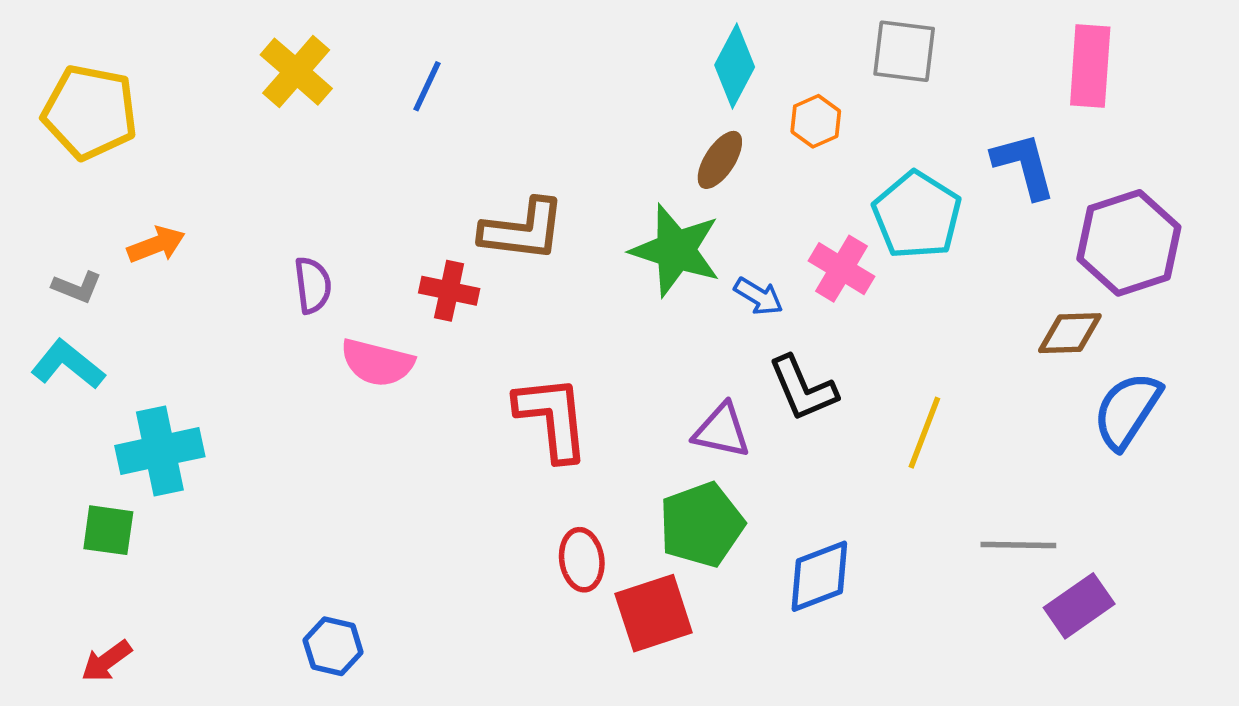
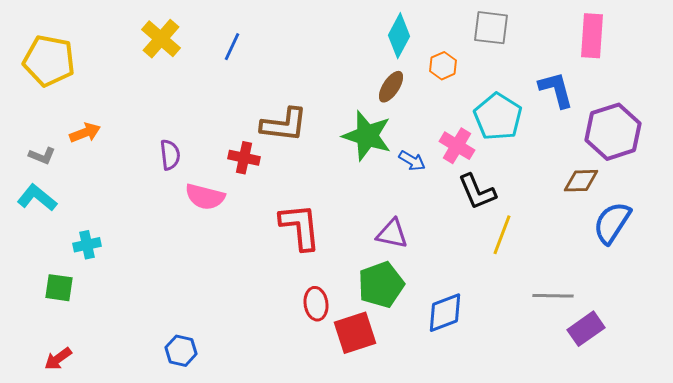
black L-shape: (803, 388) -> (477, 192), moved
cyan cross: (160, 451) -> (87, 245), size x0.6

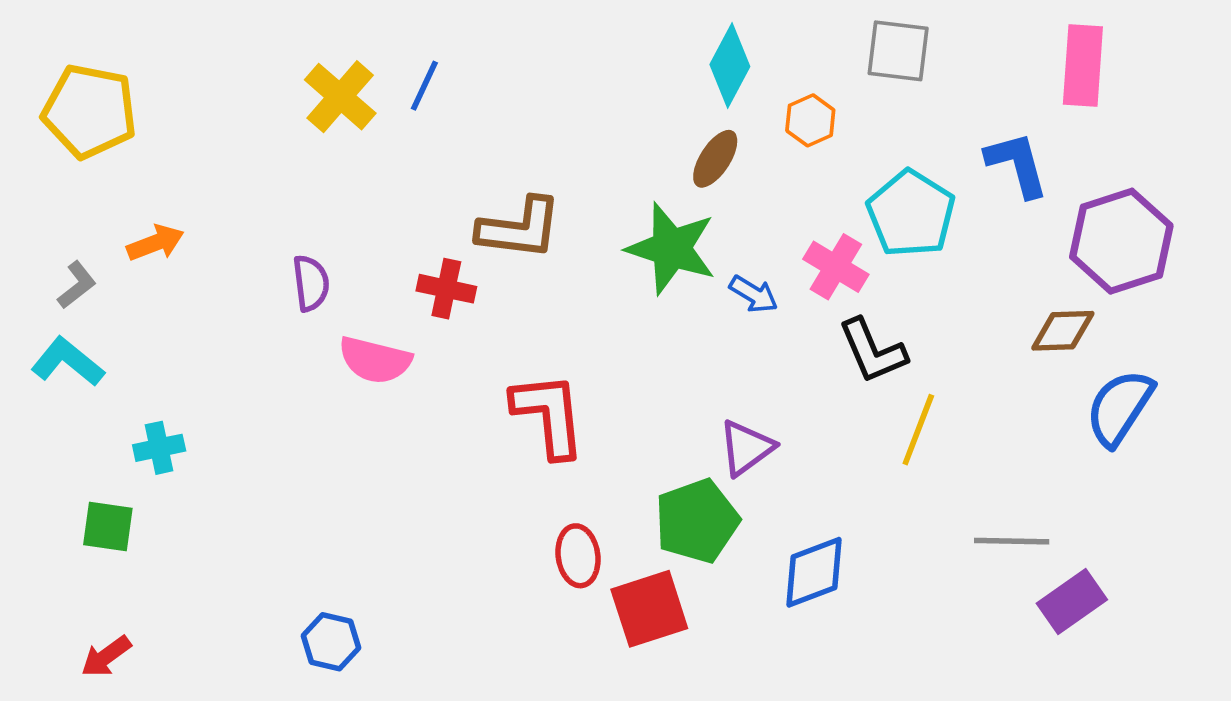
yellow cross: (161, 39) -> (340, 97), moved
gray L-shape: (42, 156) -> (77, 285), turned -60
purple triangle: (392, 234) -> (746, 448), moved, turned -48

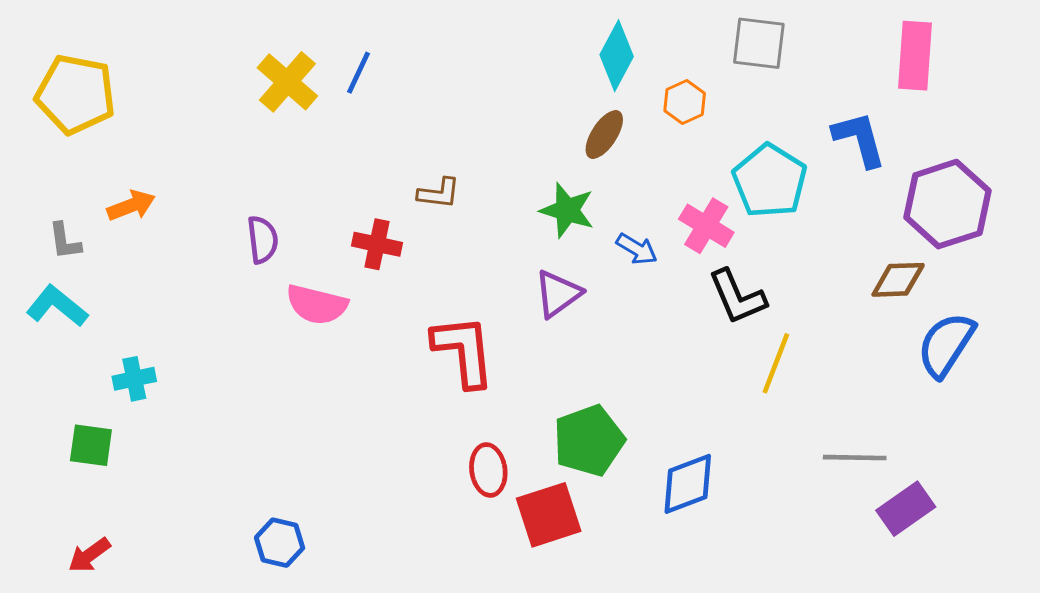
brown L-shape: (519, 228) -> (439, 193), size x0.6
green star: (671, 248) -> (567, 210), size x0.7
gray L-shape: (77, 285) -> (65, 241), turned 120
purple triangle: (746, 448) -> (558, 294), moved

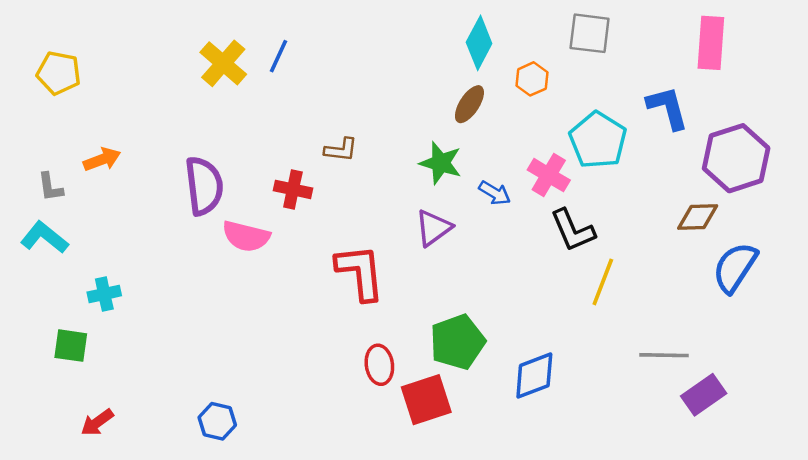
yellow pentagon: (75, 94) -> (59, 73), size x0.7
purple semicircle: (263, 240) -> (204, 186), size x1.6
red arrow: (89, 555) -> (97, 422), moved

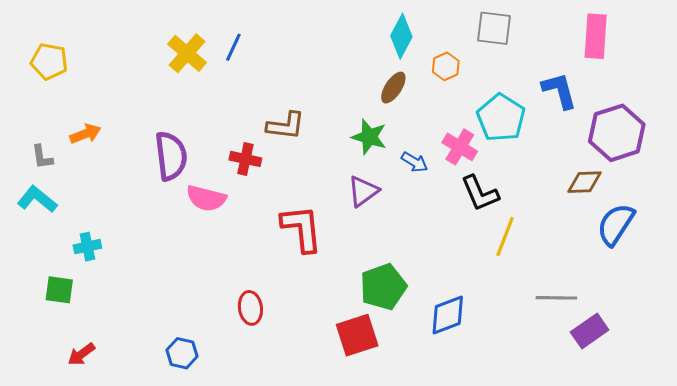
brown L-shape: (341, 150) -> (286, 126), size x1.4
red ellipse: (379, 365) -> (250, 308), moved

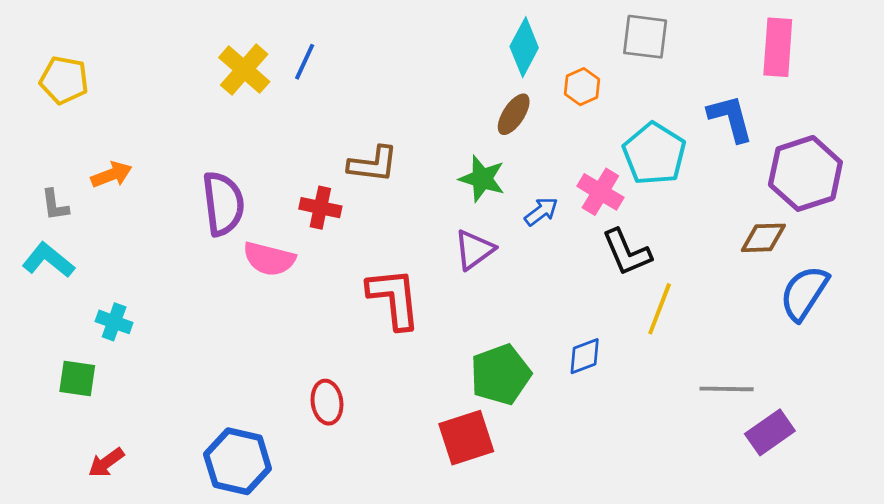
blue arrow: (414, 162) -> (541, 212), turned -68
cyan cross: (87, 247) -> (114, 322), turned 32
blue diamond: (448, 315) -> (585, 356), moved, size x0.7
blue hexagon: (182, 353) -> (238, 461), size x1.6

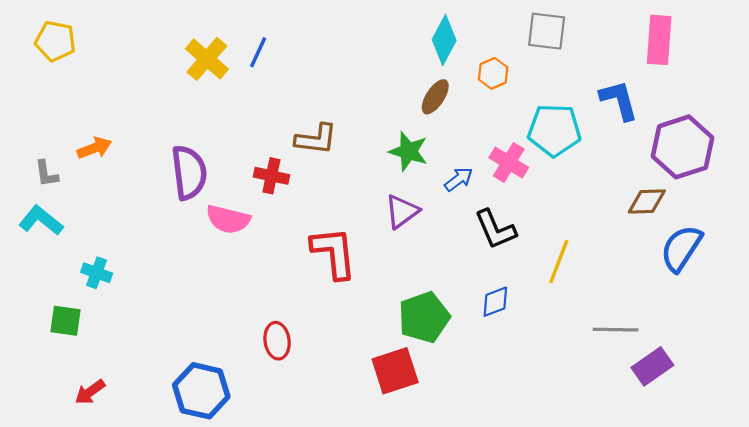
yellow pentagon: (64, 80) -> (55, 41), moved
cyan pentagon: (654, 154) -> (554, 130), turned -30
black L-shape: (627, 252) -> (495, 229), moved

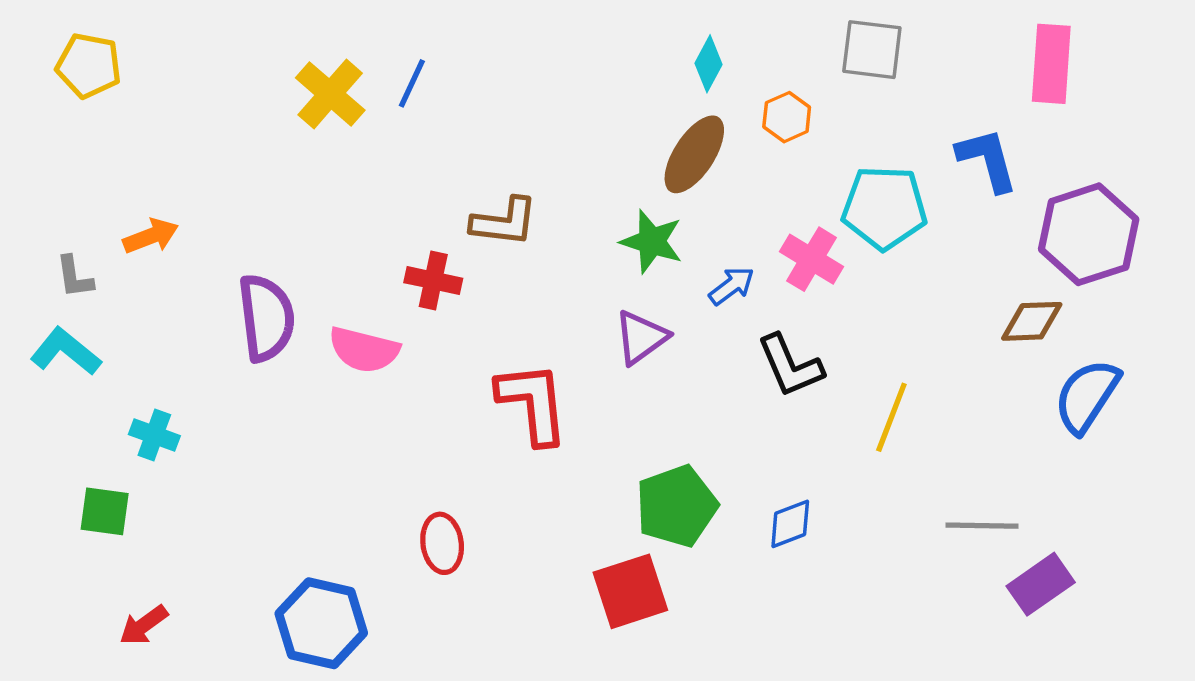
cyan diamond: (444, 40) -> (709, 64), size x0.7
brown ellipse: (435, 97) -> (694, 154), size x1.4
purple semicircle: (189, 173) -> (266, 318), moved
blue diamond: (495, 302) -> (790, 524), moved

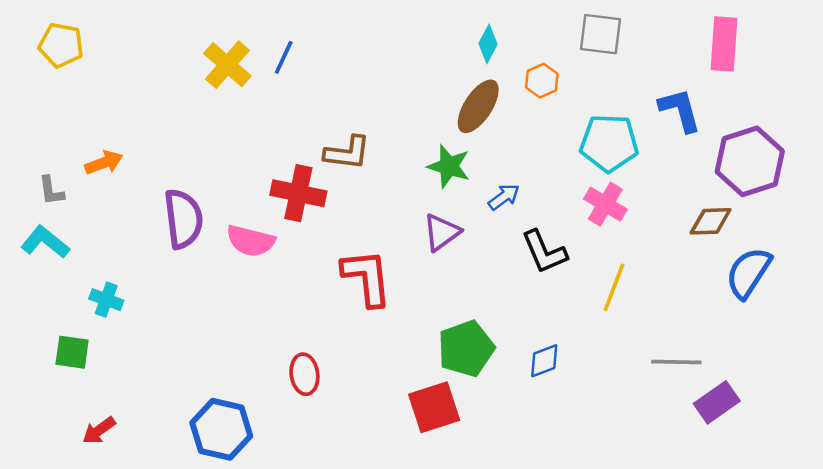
pink cross: (812, 259) -> (605, 204), moved
red cross: (433, 280) -> (298, 193), size x1.4

